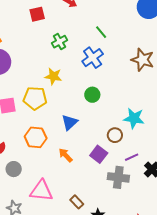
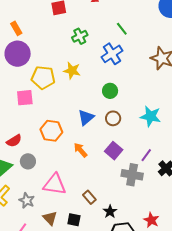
yellow pentagon: (35, 98) -> (43, 78), moved
brown circle: (115, 135) -> (113, 118), moved
purple line: (132, 157) -> (146, 155), turned -32

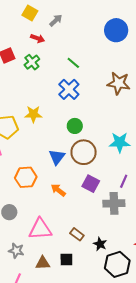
green cross: (80, 36) -> (32, 62), moved
brown circle: (113, 118) -> (84, 152), size x1.6
brown triangle: (50, 218) -> (43, 263), turned -35

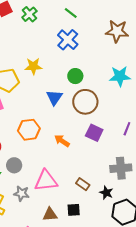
cyan star: (120, 142) -> (120, 76), moved
blue triangle: (57, 157) -> (54, 97), moved
gray cross: (114, 203) -> (121, 168), moved
gray star: (16, 251) -> (21, 194), moved

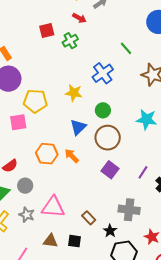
green line: (71, 13) -> (126, 48), moved
yellow star: (33, 66) -> (74, 93), moved
orange arrow: (62, 141) -> (72, 156), moved

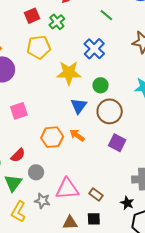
green line: (126, 48) -> (106, 15), moved
yellow star: (74, 93) -> (69, 73), size x1.4
yellow pentagon: (35, 101) -> (39, 47), moved
brown rectangle: (89, 218) -> (96, 195), moved

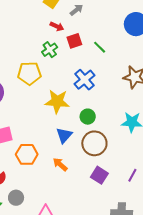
red square: (32, 16) -> (74, 41), moved
orange hexagon: (52, 137) -> (27, 154), moved

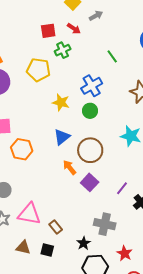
red square: (74, 41) -> (48, 31), moved
yellow star: (57, 101) -> (61, 102), size x0.7
green circle: (88, 117) -> (90, 111), moved
orange arrow: (60, 164) -> (70, 167), moved

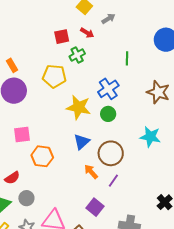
green line: (112, 56) -> (127, 58), turned 40
yellow star: (61, 102) -> (79, 107), size x1.4
purple square: (90, 182) -> (95, 207), moved
purple line: (122, 188) -> (113, 181), moved

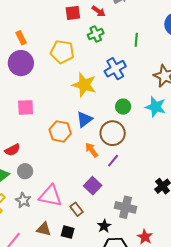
green cross: (77, 55) -> (96, 34), moved
green circle: (108, 114) -> (123, 107), moved
cyan star: (150, 137) -> (155, 107), moved
orange hexagon: (42, 156) -> (60, 131), moved

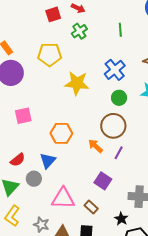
blue cross: (115, 69) -> (115, 70), moved
blue triangle: (84, 119) -> (48, 161), moved
gray star: (23, 200) -> (41, 225), moved

